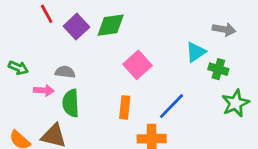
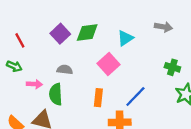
red line: (47, 14) -> (20, 40), moved
gray arrow: (224, 29) -> (163, 27), moved
cyan triangle: (196, 52) -> (125, 38), moved
gray semicircle: (65, 72) -> (65, 70), moved

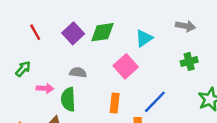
red line: (20, 40) -> (35, 32), moved
green arrow: (14, 66) -> (23, 69), turned -72
green cross: (172, 67) -> (189, 61), moved, turned -32

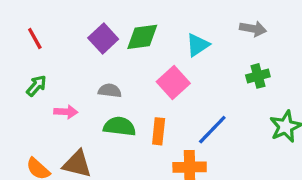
red line: (35, 32) -> (35, 39), moved
green semicircle: (68, 99) -> (120, 126), moved, turned 100

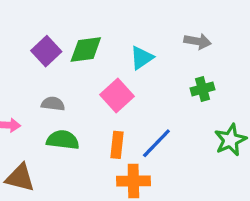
orange rectangle: (159, 131) -> (117, 145), moved

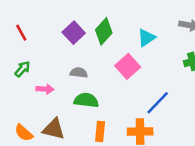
green diamond: (86, 50) -> (104, 31), turned -40
orange rectangle: (117, 145) -> (100, 132), moved

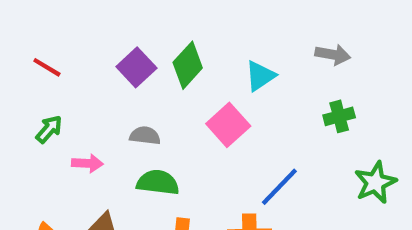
red line: (21, 33) -> (47, 67), turned -30

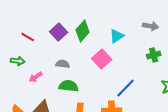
red line: (47, 67) -> (28, 37), moved
green arrow: (49, 129) -> (18, 61), turned 56
pink arrow: (87, 163) -> (36, 77), turned 144

